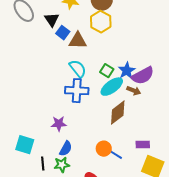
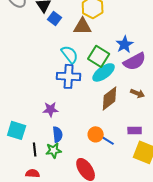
brown triangle: (78, 41) -> (83, 26), moved
green square: (107, 71) -> (99, 56), size x1.5
blue star: (127, 71) -> (125, 44), moved
brown arrow: (134, 91) -> (138, 93), moved
blue semicircle: (66, 149) -> (58, 134), turned -35

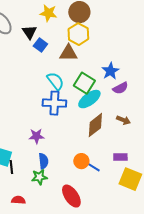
purple semicircle: (135, 61) -> (120, 88), size x0.7
black line: (35, 149) -> (11, 167), moved

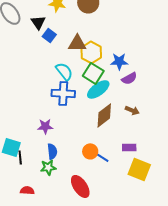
yellow hexagon: (78, 34) -> (91, 52), moved
blue star: (110, 71) -> (119, 61), turned 30

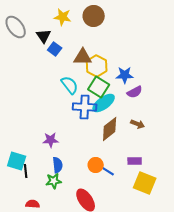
blue cross: (63, 93) -> (85, 107), moved

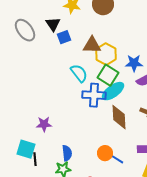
gray ellipse: (16, 27) -> (25, 30), moved
blue square: (55, 49) -> (64, 37), turned 32
brown diamond: (110, 129) -> (119, 117), turned -55
purple star: (51, 140) -> (44, 124), moved

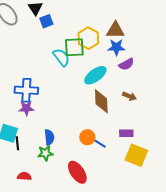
brown triangle: (92, 45) -> (115, 30), moved
green square: (108, 75) -> (74, 47), moved, turned -35
blue cross: (94, 95) -> (26, 90), moved

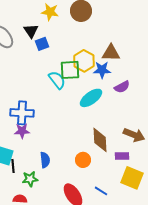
blue star: (116, 47) -> (102, 70), moved
brown arrow: (129, 96) -> (134, 135), moved, size x1.5
brown diamond: (101, 101) -> (100, 140), moved
blue line: (99, 143) -> (101, 191), moved
green star: (45, 153) -> (30, 179), moved

